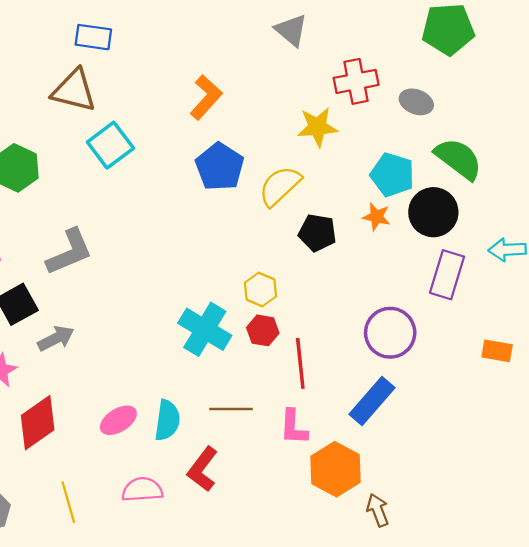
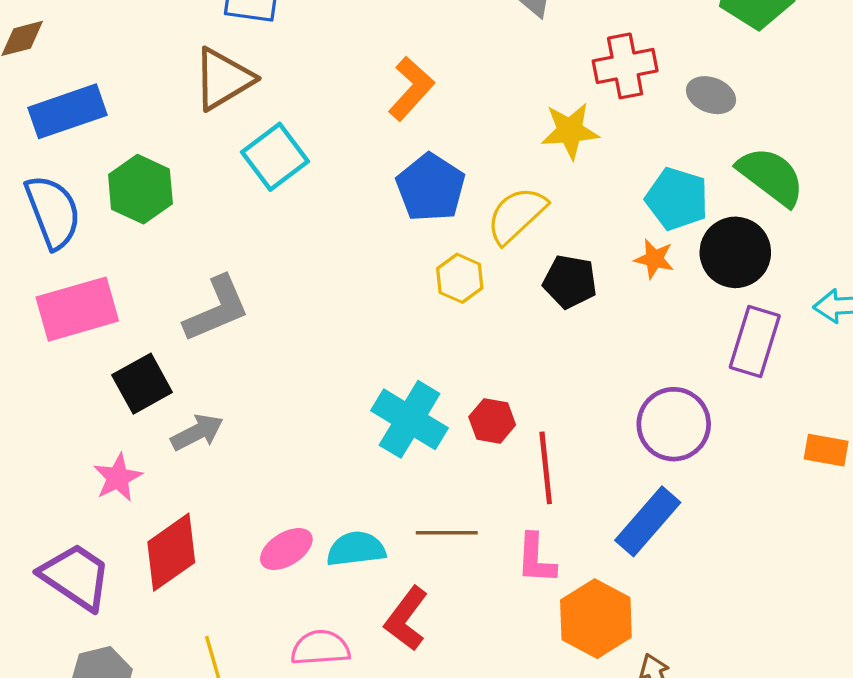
brown triangle: (74, 91) -> (223, 79), turned -45
yellow hexagon: (261, 290) -> (460, 278), moved
cyan semicircle: (167, 420) -> (356, 549), turned -105

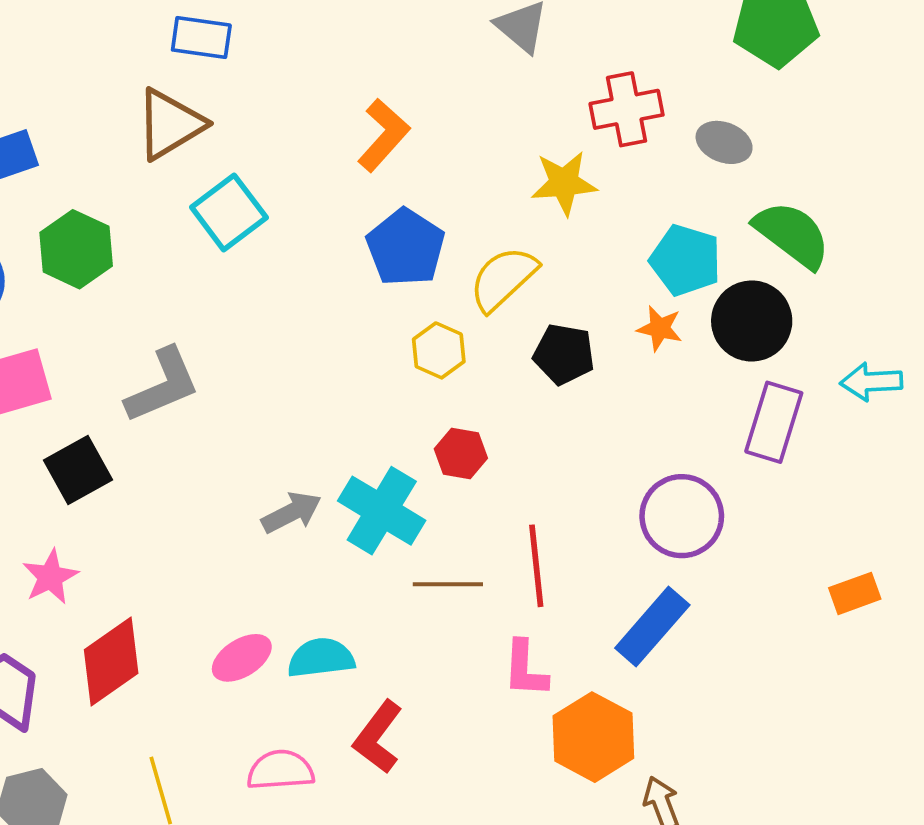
red hexagon: (492, 421) -> (461, 454), moved
gray arrow: (197, 432) -> (291, 512), moved
orange rectangle: (826, 450) -> (855, 593), moved, turned -30
brown line: (447, 533) -> (448, 584), moved

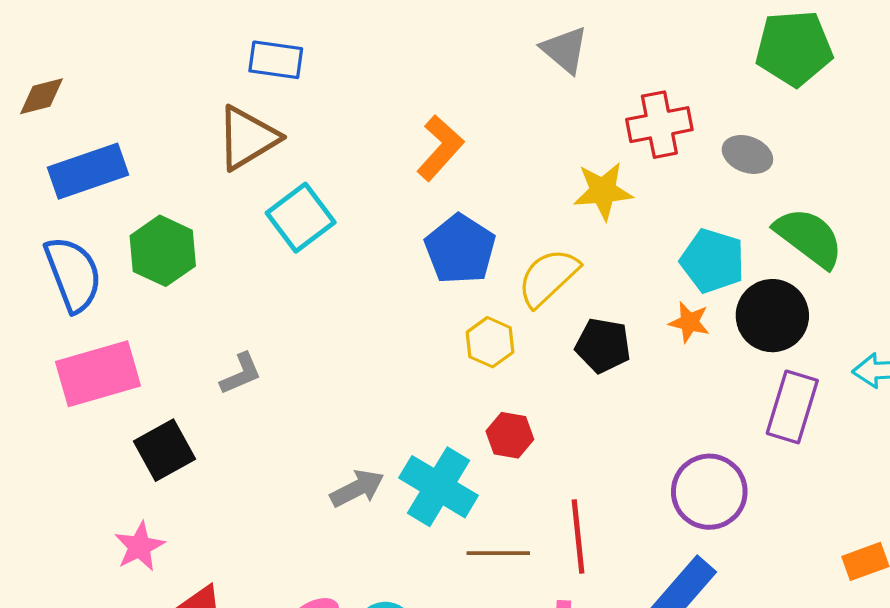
gray L-shape: (163, 385) -> (241, 374), size x0.6

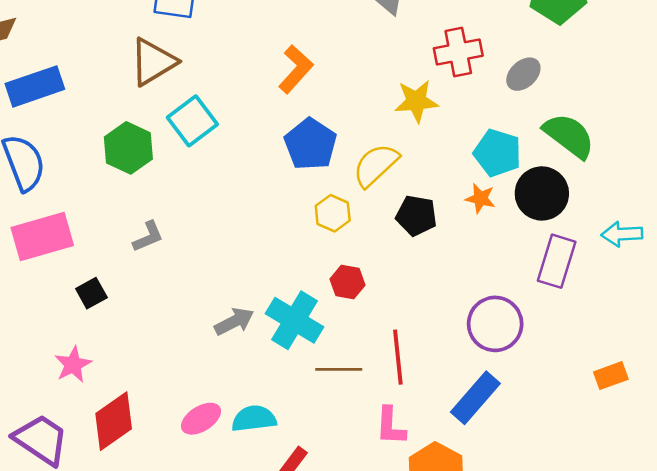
gray ellipse: (747, 154) -> (523, 74), turned -64
green hexagon: (163, 251) -> (128, 148), moved
black square: (164, 450) -> (91, 293), size x0.7

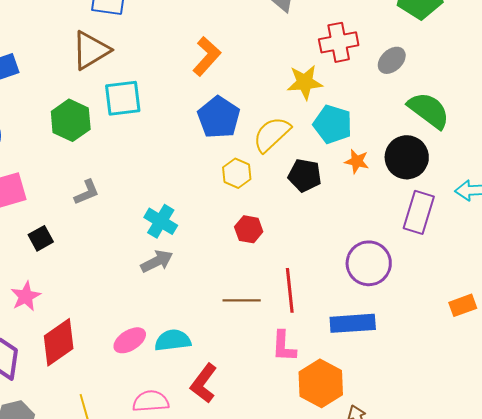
cyan square: (192, 121) -> (123, 98), turned 30
cyan pentagon: (498, 153) -> (333, 124), moved
cyan cross: (295, 320) -> (161, 221), moved, size x0.7
blue rectangle: (475, 398) -> (353, 323), turned 45

